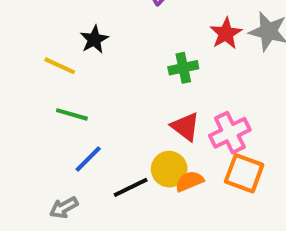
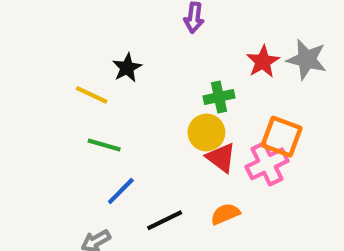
yellow circle: (169, 169) -> (206, 132), moved
orange square: (244, 173) -> (282, 137), moved

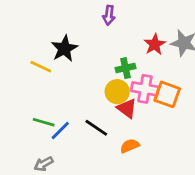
black star: (127, 68) -> (64, 49), size x1.4
green line: (104, 145) -> (44, 122), moved
pink cross: (267, 164) -> (145, 89), moved, turned 36
black line: (165, 220) -> (96, 128), moved, turned 60

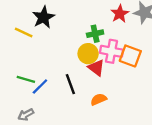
black line: (96, 128) -> (70, 84), turned 36

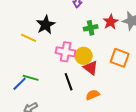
green cross: (95, 34) -> (91, 28), moved
pink cross: (112, 51) -> (66, 52), moved
blue line: (40, 86) -> (20, 84), moved

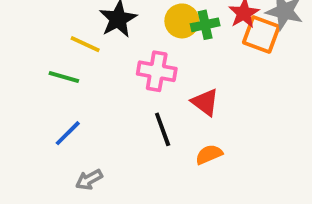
yellow circle: (84, 56) -> (182, 21), moved
orange square: (120, 58) -> (261, 34), moved
green line: (31, 78) -> (64, 77), moved

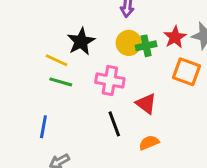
orange square: (261, 34) -> (187, 72), moved
green line: (64, 77) -> (61, 82), moved
blue line: (68, 133) -> (43, 127), turned -35

